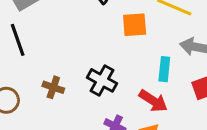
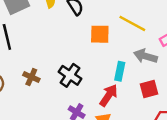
red arrow: (153, 101) -> (109, 95), turned -95

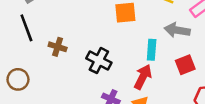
brown cross: (31, 77) -> (58, 47), moved

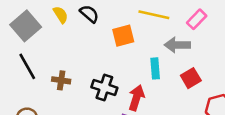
red arrow: (143, 77) -> (136, 98), moved

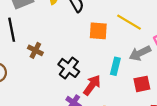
gray arrow: (177, 45) -> (140, 53), turned -45

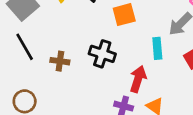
black cross: (69, 68) -> (102, 54), moved

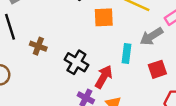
black cross: (102, 54) -> (76, 62), moved

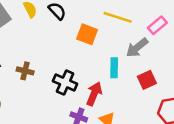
orange square: (104, 17) -> (87, 34), turned 30

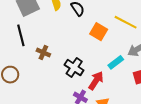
cyan rectangle: (114, 68) -> (116, 62), turned 42

